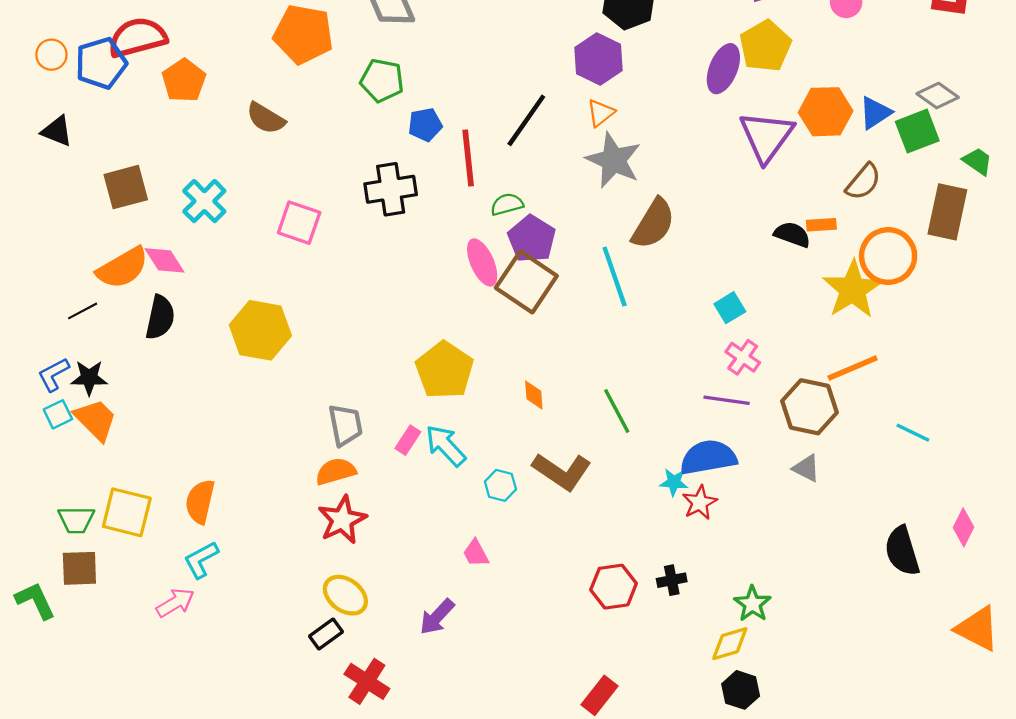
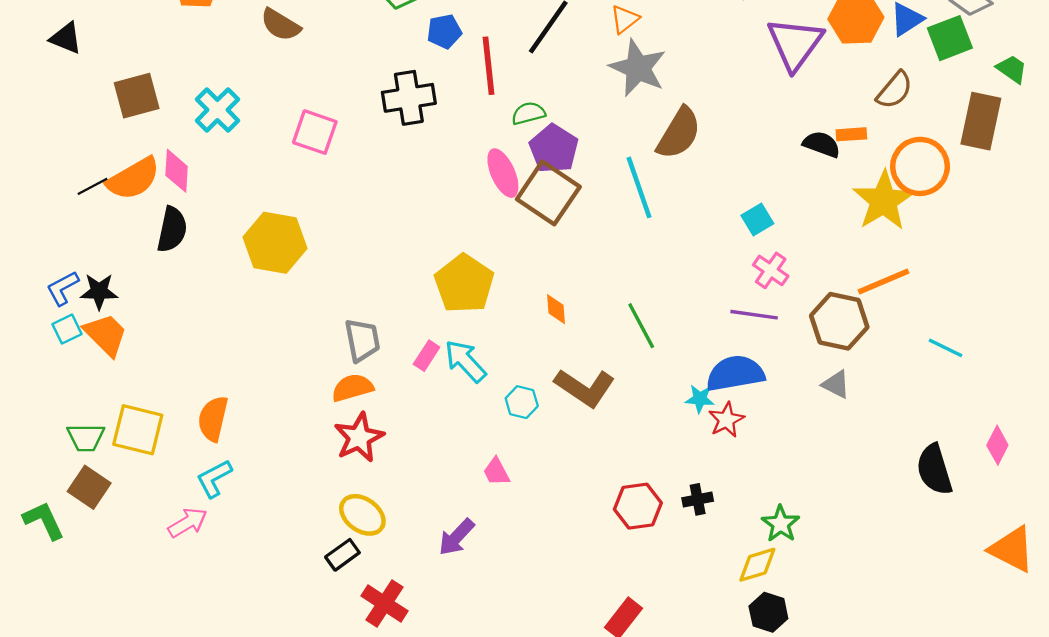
pink diamond: (165, 260) -> (177, 171), turned 36
black line: (83, 311) -> (92, 186), moved
brown square: (79, 568) -> (89, 487), turned 36

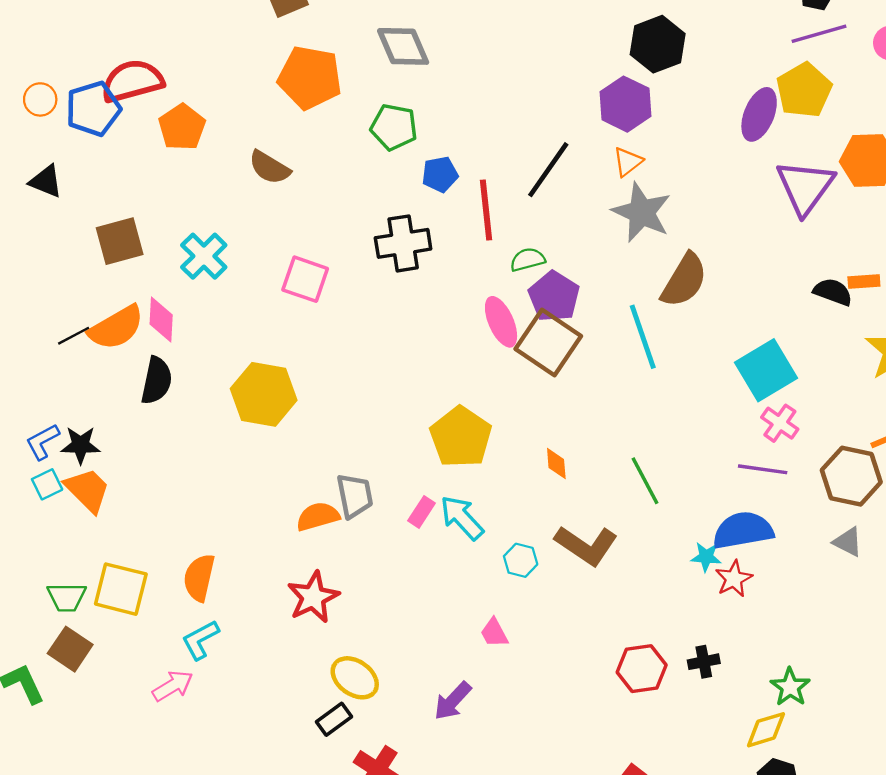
cyan square: (757, 220) -> (766, 370), size x1.8
orange semicircle: (352, 388) -> (318, 517), moved
red star: (359, 437) -> (313, 597), moved

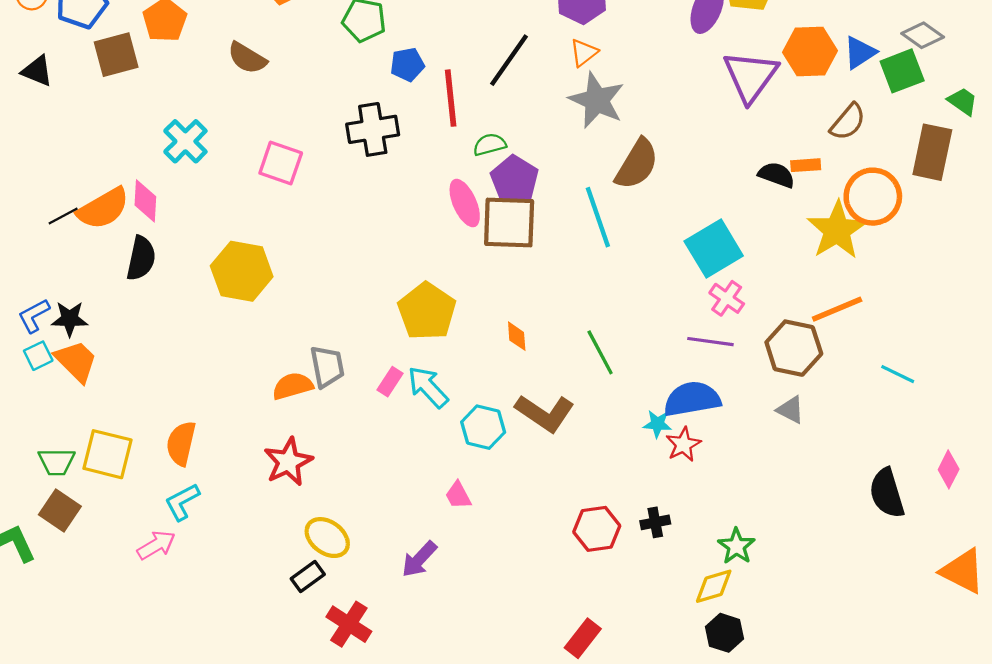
brown square: (120, 241) -> (116, 55), moved
brown square: (548, 343) -> (509, 223), turned -32
cyan hexagon: (521, 560) -> (483, 427), size x1.4

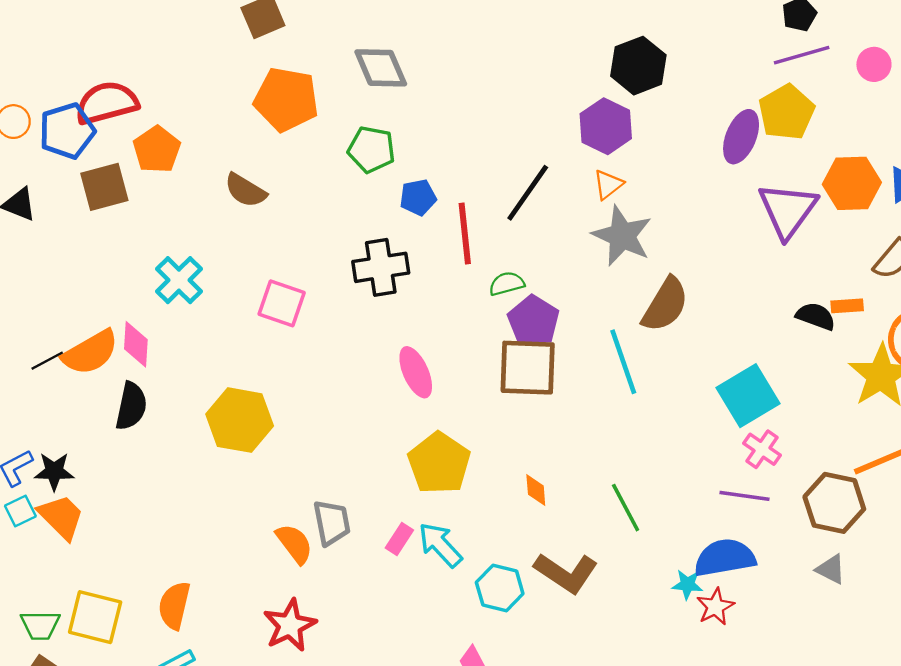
pink ellipse: (465, 203) -> (416, 372), moved
orange semicircle: (293, 386) -> (294, 544), turned 69

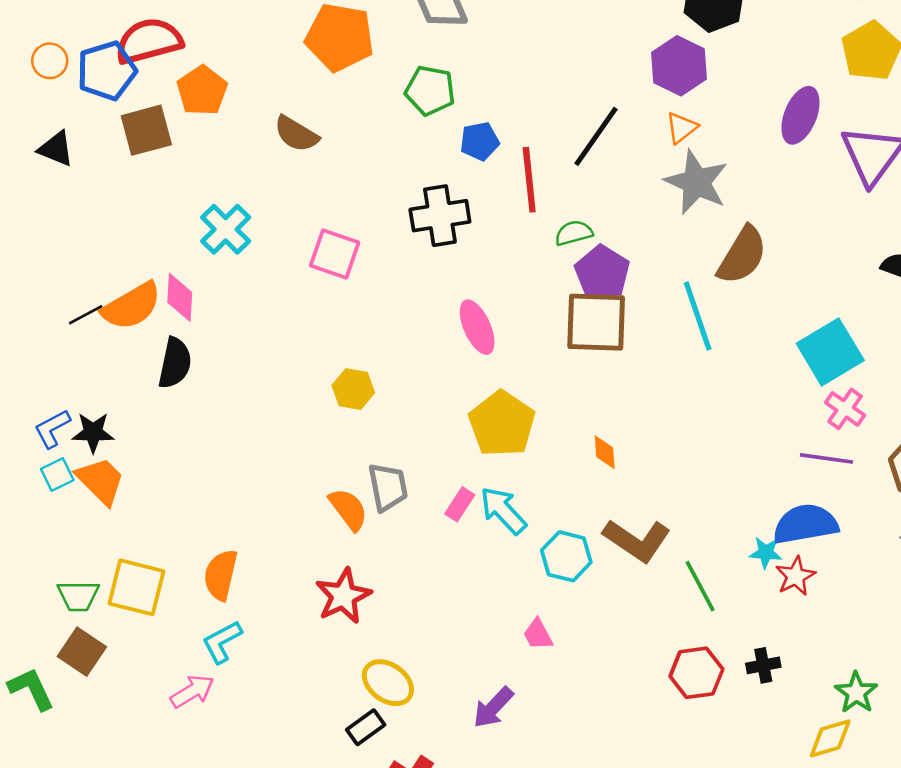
purple ellipse: (741, 137) -> (800, 115), moved
yellow hexagon: (240, 420) -> (353, 389), moved, size x0.6
green line: (626, 508) -> (700, 586), moved

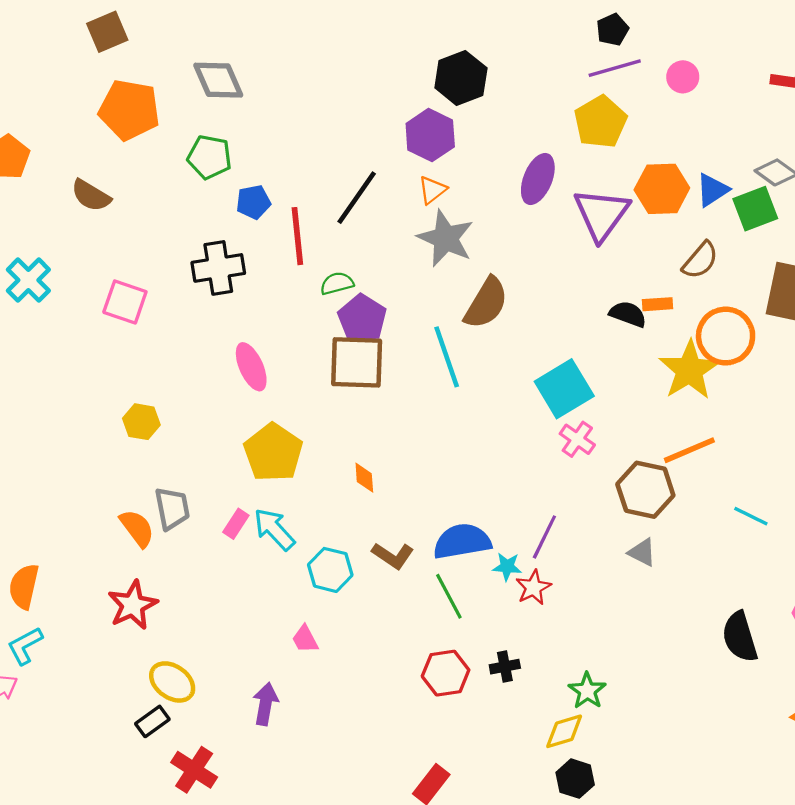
purple line: (826, 458) -> (544, 537), moved, turned -72
blue semicircle: (805, 524) -> (462, 541), moved
brown L-shape: (637, 540) -> (393, 556), size x0.7
purple arrow: (493, 707) -> (265, 704), turned 147

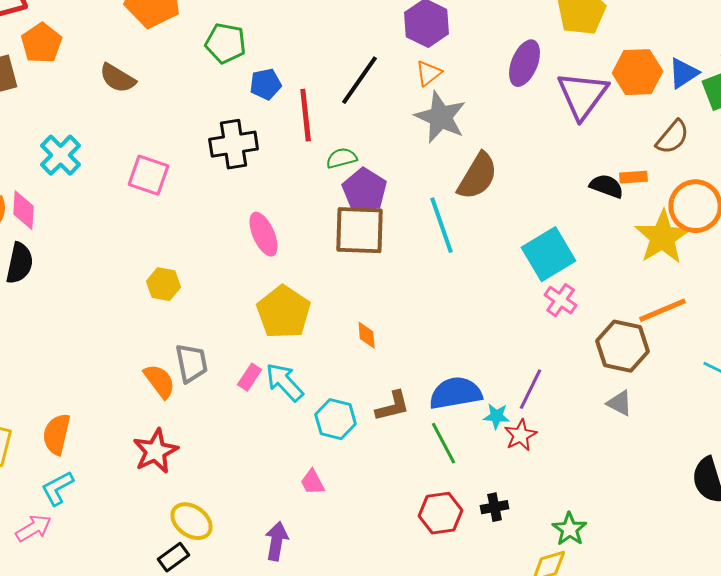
brown L-shape: (393, 556) -> (393, 406), turned -48

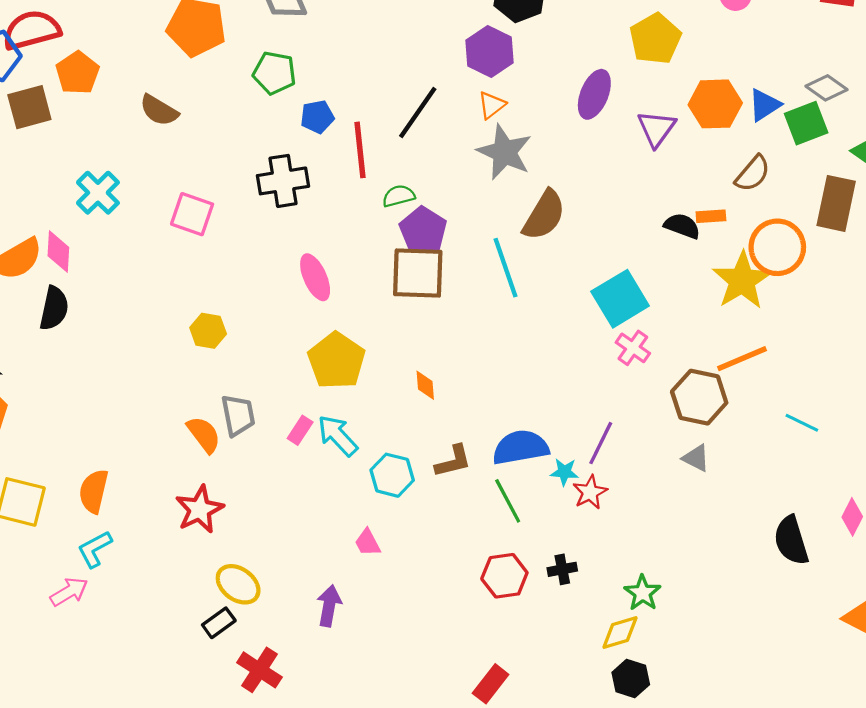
purple triangle: (583, 95) -> (656, 129), size x0.7

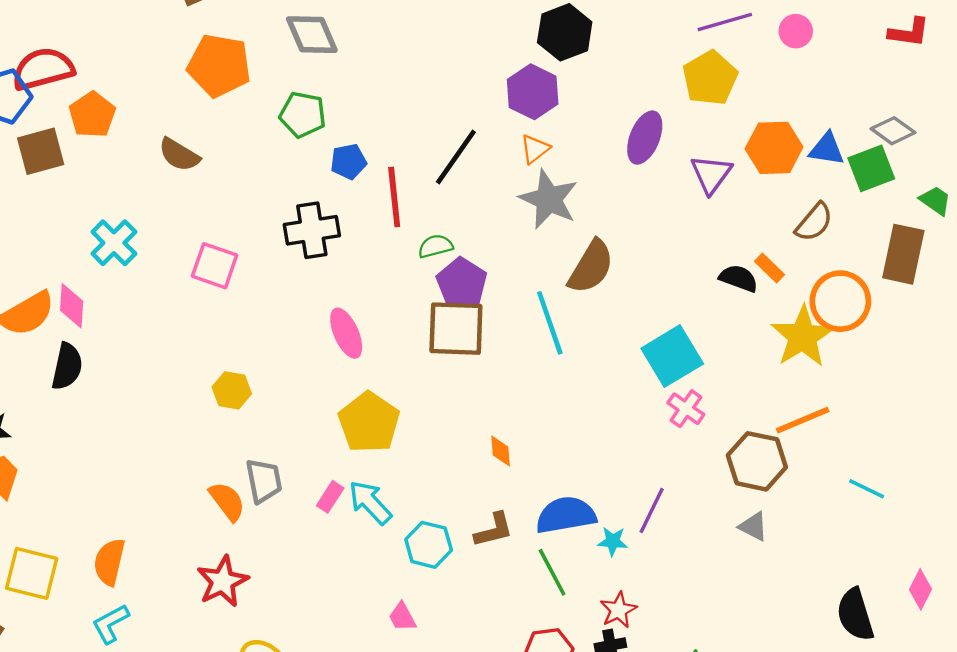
blue triangle: (764, 105) -> (827, 149), turned 42
orange rectangle: (711, 216) -> (769, 268), turned 48
orange diamond: (425, 385) -> (501, 451), moved
red star: (590, 492) -> (618, 610), moved

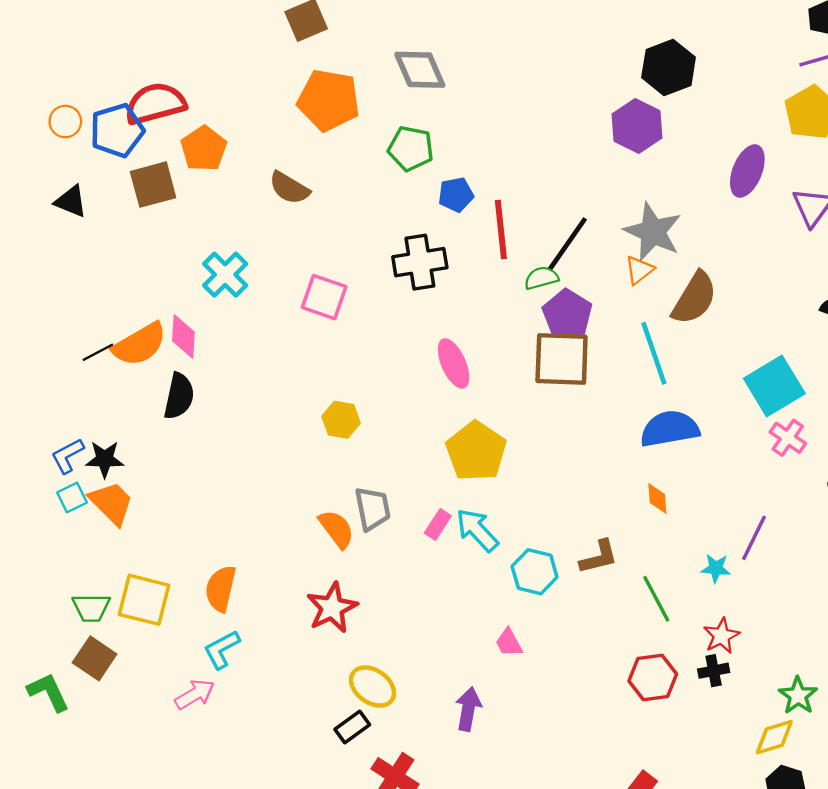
orange triangle: (535, 149) -> (639, 270), moved
black line: (456, 157) -> (567, 244), moved
orange diamond: (501, 451) -> (657, 499), moved
blue semicircle: (566, 515) -> (670, 429), moved

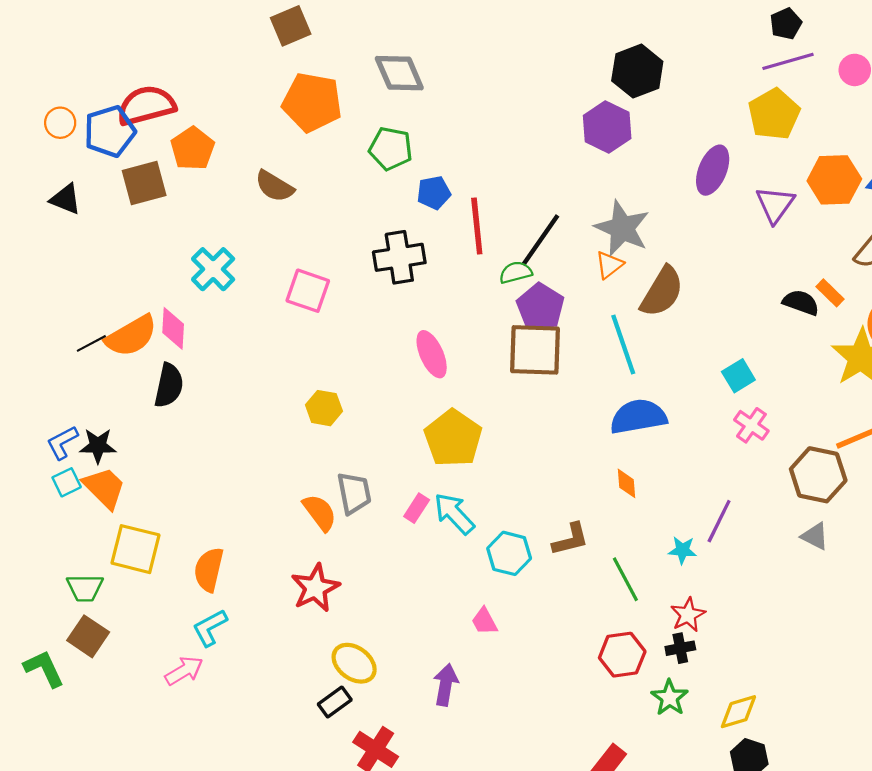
cyan square: (774, 386) -> (738, 376), size x0.6
yellow square: (144, 600) -> (136, 549), moved
green star: (798, 695) -> (670, 698), moved

